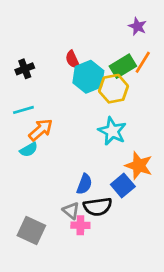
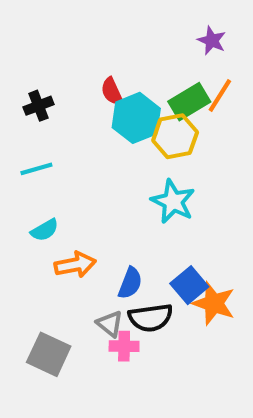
orange arrow: (41, 130) -> (75, 265), moved, turned 30
orange star: (139, 166) -> (214, 303), moved

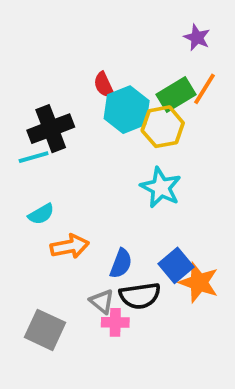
black cross: (38, 106) -> (51, 129), moved, size x1.6

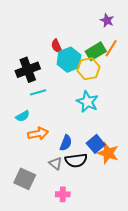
cyan line: (34, 157) -> (38, 92), moved
pink cross: (115, 322) -> (63, 194), moved

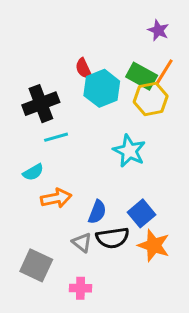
green rectangle: (96, 51) -> (142, 76), turned 60
yellow hexagon: (89, 69) -> (151, 99), moved
orange star: (108, 153) -> (154, 245), moved
pink cross: (63, 194) -> (80, 288), moved

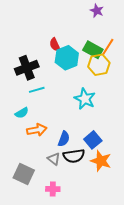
purple star: (158, 30) -> (97, 11), moved

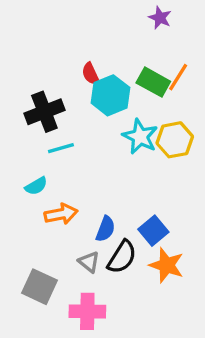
yellow hexagon: (99, 65) -> (175, 140), moved
cyan star: (85, 99) -> (140, 137), moved
black semicircle: (74, 156) -> (122, 257), turned -50
pink cross: (53, 189) -> (87, 311), size x1.5

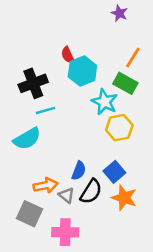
green rectangle: (153, 82) -> (125, 83), moved
yellow hexagon: (175, 140) -> (119, 128), moved
cyan semicircle: (36, 186) -> (27, 139), size x1.6
orange arrow: (61, 214) -> (46, 185), moved

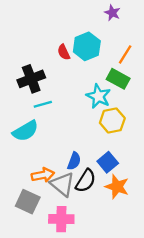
cyan hexagon: (82, 71) -> (87, 46), moved
gray triangle: (66, 195) -> (63, 184), size x1.6

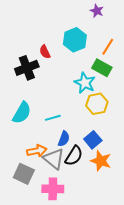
red semicircle: (64, 52) -> (45, 52), moved
cyan line: (43, 104) -> (53, 118), moved
cyan semicircle: (25, 131) -> (22, 113), turned -30

